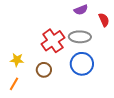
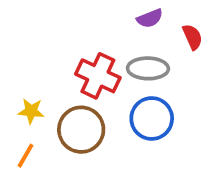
red cross: (53, 41) -> (98, 76), turned -30
brown circle: (44, 70) -> (81, 130), size x1.6

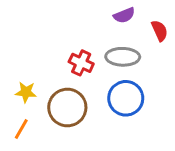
red cross: (98, 76) -> (81, 63), size x0.7

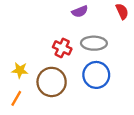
purple semicircle: (124, 15) -> (80, 11), moved
red semicircle: (160, 31) -> (122, 11), moved

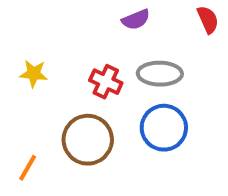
yellow star: (20, 70) -> (34, 74), moved

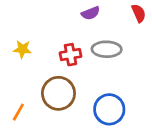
red cross: (106, 82) -> (71, 55), turned -35
blue circle: (164, 128) -> (109, 109), moved

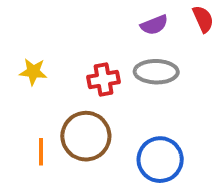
purple semicircle: (91, 13) -> (154, 25), moved
orange line: (18, 112) -> (41, 152), moved, turned -30

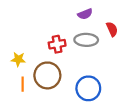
red semicircle: (203, 19) -> (112, 29), moved
yellow star: (33, 72) -> (18, 59), moved

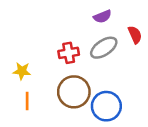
gray ellipse: (86, 40) -> (104, 48), turned -35
brown circle: (47, 75) -> (74, 92), moved

